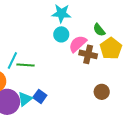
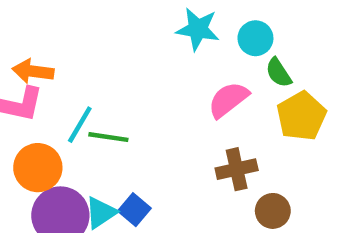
cyan circle: (61, 34) -> (255, 38), moved
brown cross: (88, 54) -> (237, 169), moved, turned -30

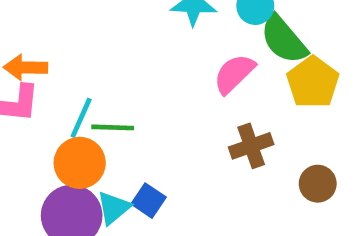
green semicircle: (279, 73) -> (284, 39), size x1.6
orange circle: (38, 168) -> (80, 163), moved
brown circle: (273, 211) -> (318, 184), moved

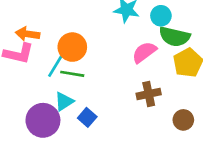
green semicircle: (284, 39) -> (174, 37), turned -44
orange circle: (80, 163) -> (72, 47), moved
cyan triangle: (114, 208) -> (64, 101), moved

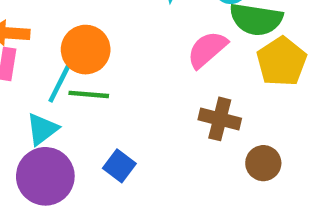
brown cross: (149, 94) -> (220, 119), turned 30
cyan triangle: (64, 101) -> (42, 129), moved
brown circle: (183, 120) -> (263, 163), moved

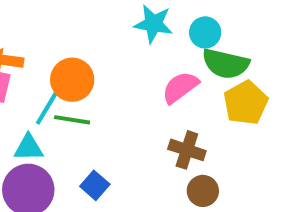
cyan triangle: (42, 129) -> (28, 148), turned 32
brown circle: (263, 163) -> (203, 191), moved

